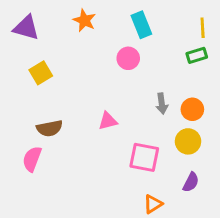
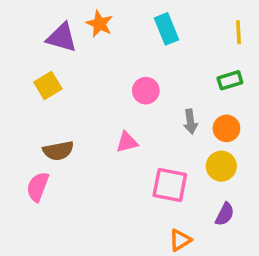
purple triangle: (26, 28) -> (62, 37), moved
green rectangle: (197, 55) -> (230, 80), moved
pink circle: (128, 58) -> (146, 91), moved

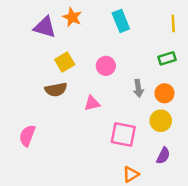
yellow square: (48, 85) -> (65, 62), moved
brown semicircle: (58, 151) -> (56, 90), moved

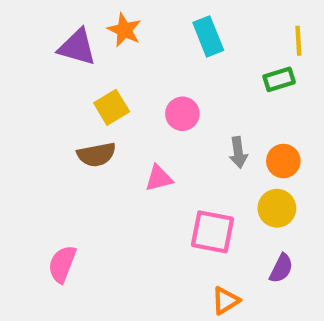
green rectangle: (167, 58) -> (279, 79), moved
pink semicircle: (27, 136) -> (62, 264), moved

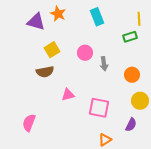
gray arrow: (238, 152) -> (104, 64), moved
pink triangle: (159, 178) -> (68, 95), moved
yellow circle: (277, 208) -> (140, 101), moved

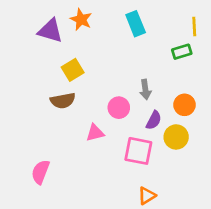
pink circle: (85, 53) -> (119, 108), moved
yellow circle: (140, 101) -> (176, 137), moved
purple semicircle: (131, 125) -> (154, 120), moved

